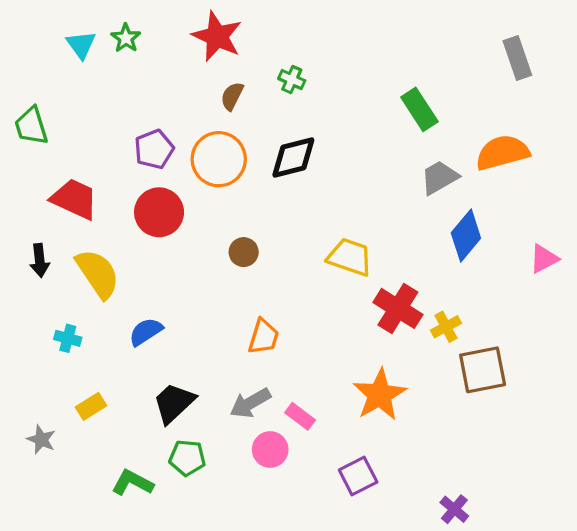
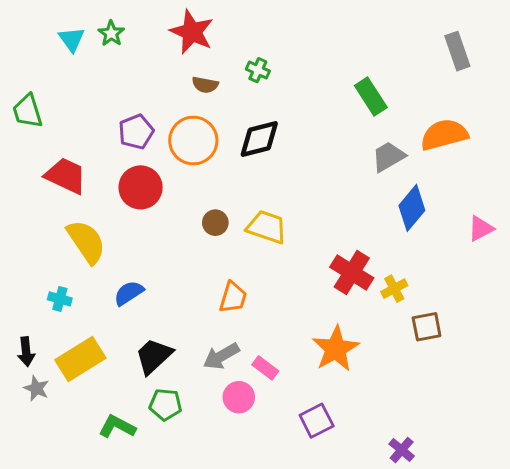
brown semicircle: (232, 96) -> (205, 85), turned -105
yellow trapezoid: (350, 257) -> (267, 227), moved
black arrow: (40, 260) -> (26, 352), moved
brown square: (483, 370) -> (427, 327), size x0.7
yellow rectangle: (91, 406) -> (80, 359), size x1.8

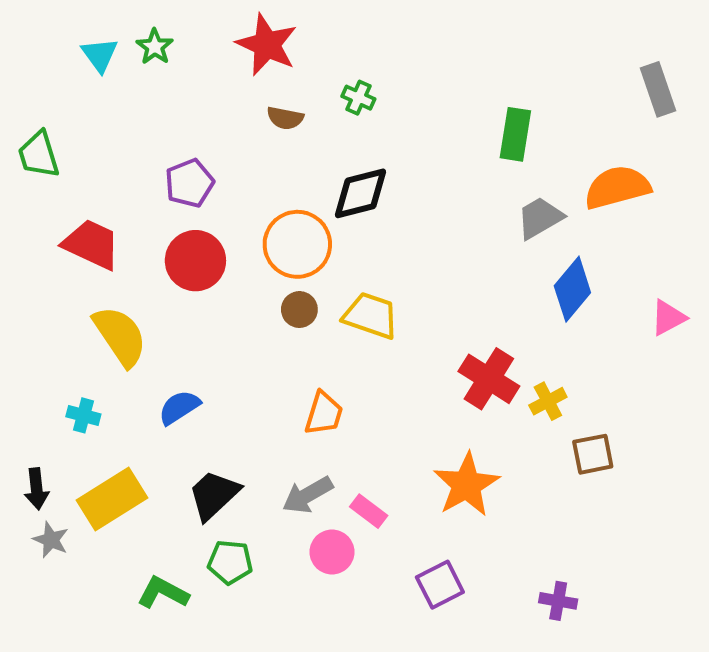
gray rectangle: (457, 51) -> (658, 89), moved
green rectangle: (371, 96) -> (515, 134), turned 42
orange circle: (193, 140) -> (297, 244), moved
purple cross: (402, 450) -> (558, 601), moved, turned -30

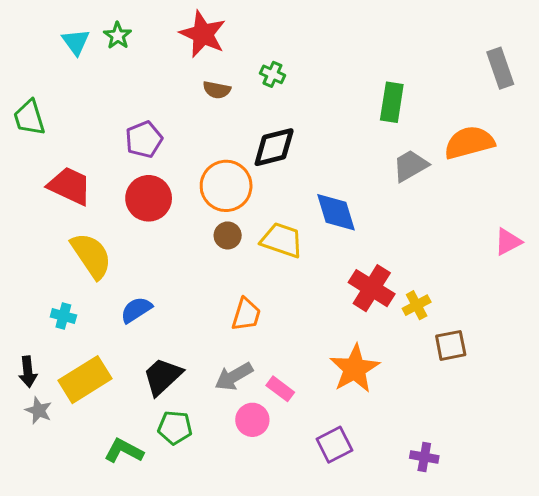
blue diamond: (572, 289) -> (336, 212), moved, turned -57

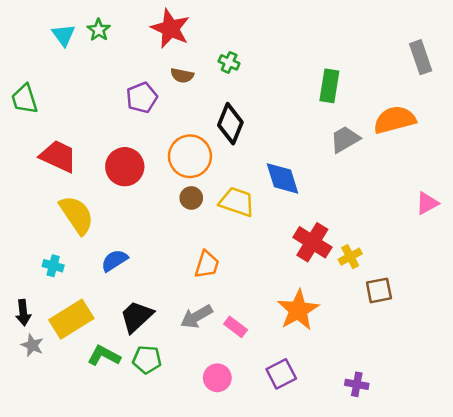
purple pentagon: (144, 139) -> (142, 98), moved
black diamond: (274, 147) -> (230, 124), turned -54
pink circle: (252, 420) -> (217, 378), moved
green L-shape: (124, 451) -> (104, 356), moved

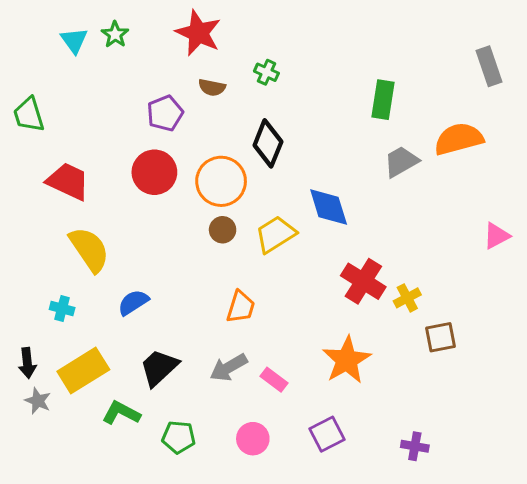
red circle: (125, 167) -> (154, 172), moved
yellow trapezoid: (237, 202) -> (276, 234), turned -51
green pentagon: (147, 360) -> (179, 437), moved

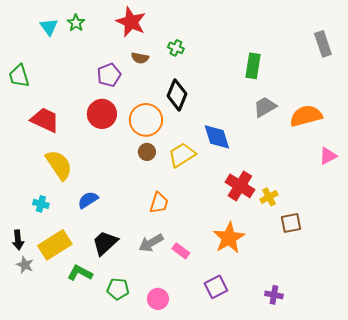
orange semicircle: (459, 139) -> (306, 116), moved
pink circle: (253, 439) -> (158, 299), moved

